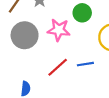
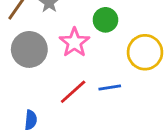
pink star: (59, 30) -> (74, 42), turned 30

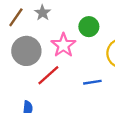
red line: (73, 92) -> (48, 75), moved

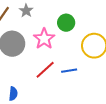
red line: (48, 75) -> (45, 70), moved

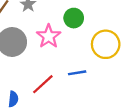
red line: (45, 70) -> (43, 84), moved

